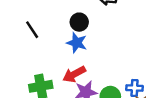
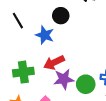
blue star: (77, 43) -> (45, 35), moved

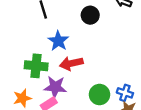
blue star: (45, 35) -> (58, 41), moved
purple star: (64, 79) -> (55, 87), moved

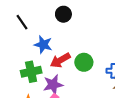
green circle: (99, 95) -> (84, 62), moved

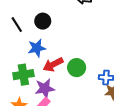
black circle: (63, 14) -> (43, 21), moved
blue star: (43, 45) -> (37, 48), turned -30

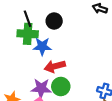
green circle: (77, 68) -> (61, 87), moved
green cross: (23, 75) -> (28, 34), moved

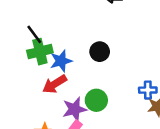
black circle: (54, 21) -> (100, 52), moved
red arrow: (55, 66) -> (55, 84), moved

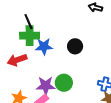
red arrow: (55, 84) -> (17, 60), moved

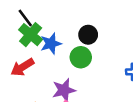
green cross: (30, 36) -> (31, 35), turned -36
green circle: (64, 83) -> (81, 57), moved

